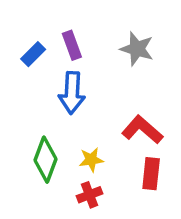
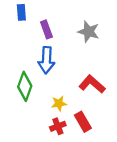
blue rectangle: (33, 54) -> (21, 12), moved, turned -49
green diamond: (45, 160) -> (25, 86), moved
red rectangle: (151, 174) -> (83, 122), moved, turned -36

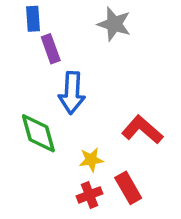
purple rectangle: (46, 29) -> (51, 49), moved
gray star: (89, 32) -> (114, 24), moved
green diamond: (25, 86) -> (38, 133), turned -36

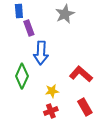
gray star: (114, 24) -> (65, 14), turned 30
green diamond: (38, 133) -> (22, 76), turned 40
red rectangle: (128, 188) -> (85, 107), moved

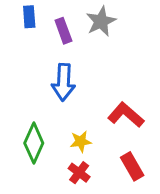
purple rectangle: (29, 28) -> (63, 31), moved
green diamond: (22, 76) -> (34, 143), moved
red cross: (51, 111) -> (79, 173), turned -32

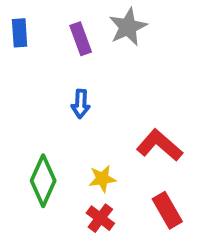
blue rectangle: (29, 17) -> (20, 33), moved
blue arrow: (63, 82) -> (81, 104), size x0.6

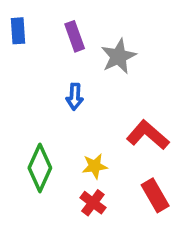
gray star: (128, 27) -> (119, 56), moved

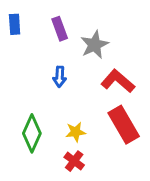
red L-shape: (148, 135) -> (118, 81), moved
red rectangle: (155, 195) -> (124, 125), moved, size x1.4

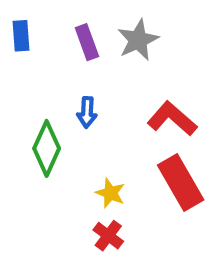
gray star: (94, 45) -> (138, 40), moved
yellow star: (76, 132) -> (110, 193), turned 30
green diamond: (32, 133) -> (47, 148), moved

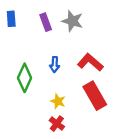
gray star: (138, 40) -> (72, 21), turned -30
blue arrow: (87, 112) -> (55, 64), moved

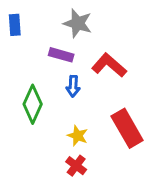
gray star: (72, 21) -> (78, 23), moved
purple rectangle: (46, 22) -> (61, 55), moved, turned -54
red L-shape: (90, 62) -> (109, 65), moved

